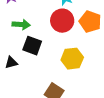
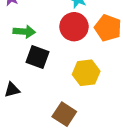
black triangle: (11, 63) -> (12, 90), moved

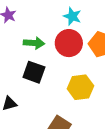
green arrow: (24, 32) -> (34, 43), moved

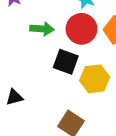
black square: (34, 72) -> (66, 62), moved

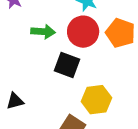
yellow hexagon: (95, 79) -> (96, 100), moved

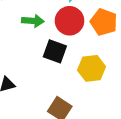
yellow hexagon: (96, 100) -> (92, 68), moved

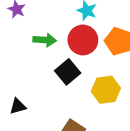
black square: (55, 51) -> (68, 72), turned 30

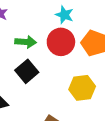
black square: (68, 72) -> (27, 71), moved

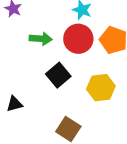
black square: (27, 71) -> (58, 75), moved

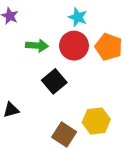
yellow hexagon: (101, 88) -> (96, 121), moved

